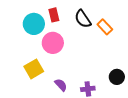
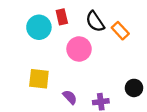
pink circle: (53, 43) -> (79, 49), moved
yellow square: (34, 69) -> (39, 79), turned 36

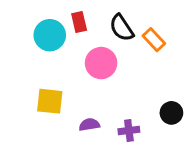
purple semicircle: (70, 97) -> (89, 125), turned -56

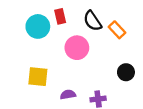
black circle: (171, 113) -> (126, 72), moved

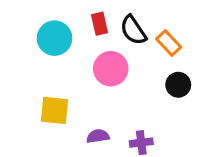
red rectangle: (60, 16) -> (99, 24), moved
black circle: (126, 72) -> (178, 85), moved

